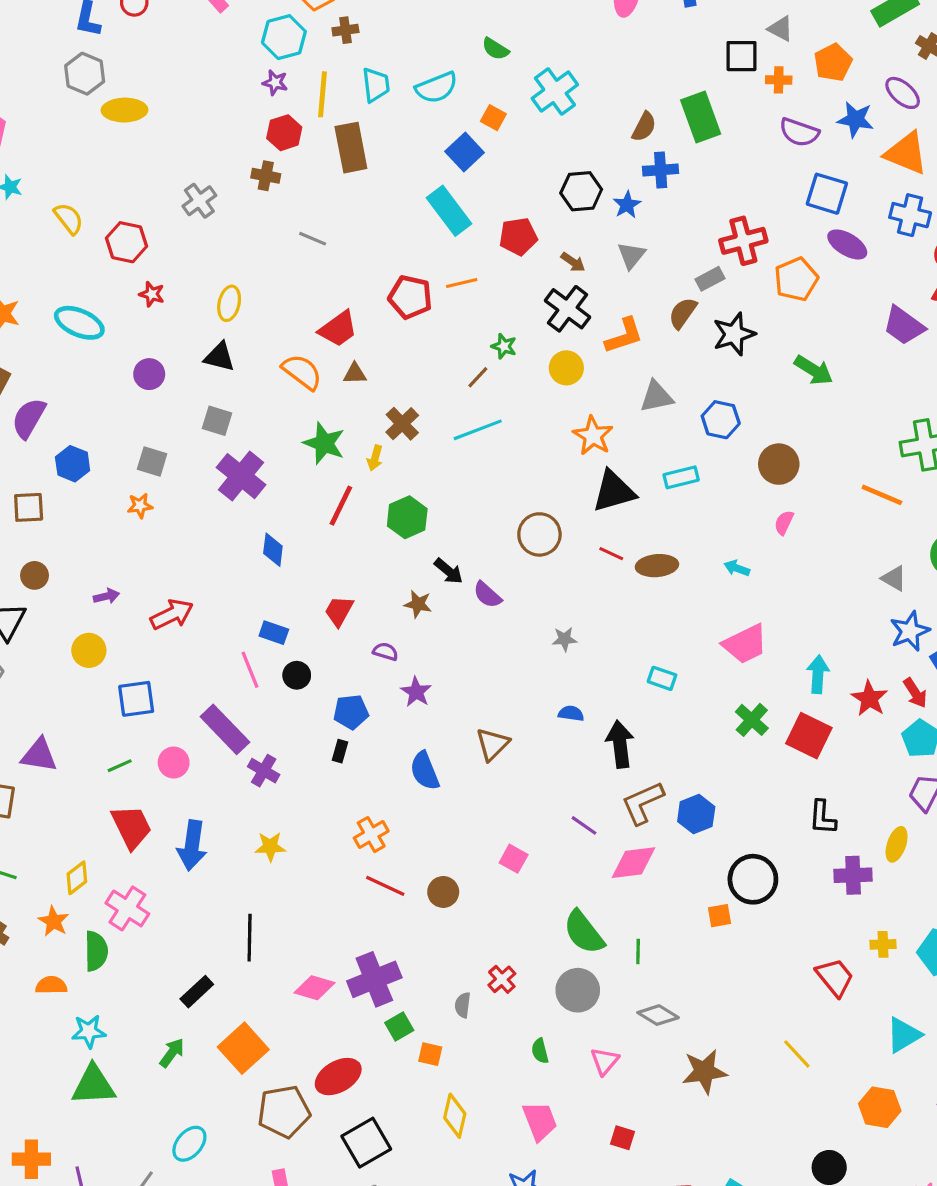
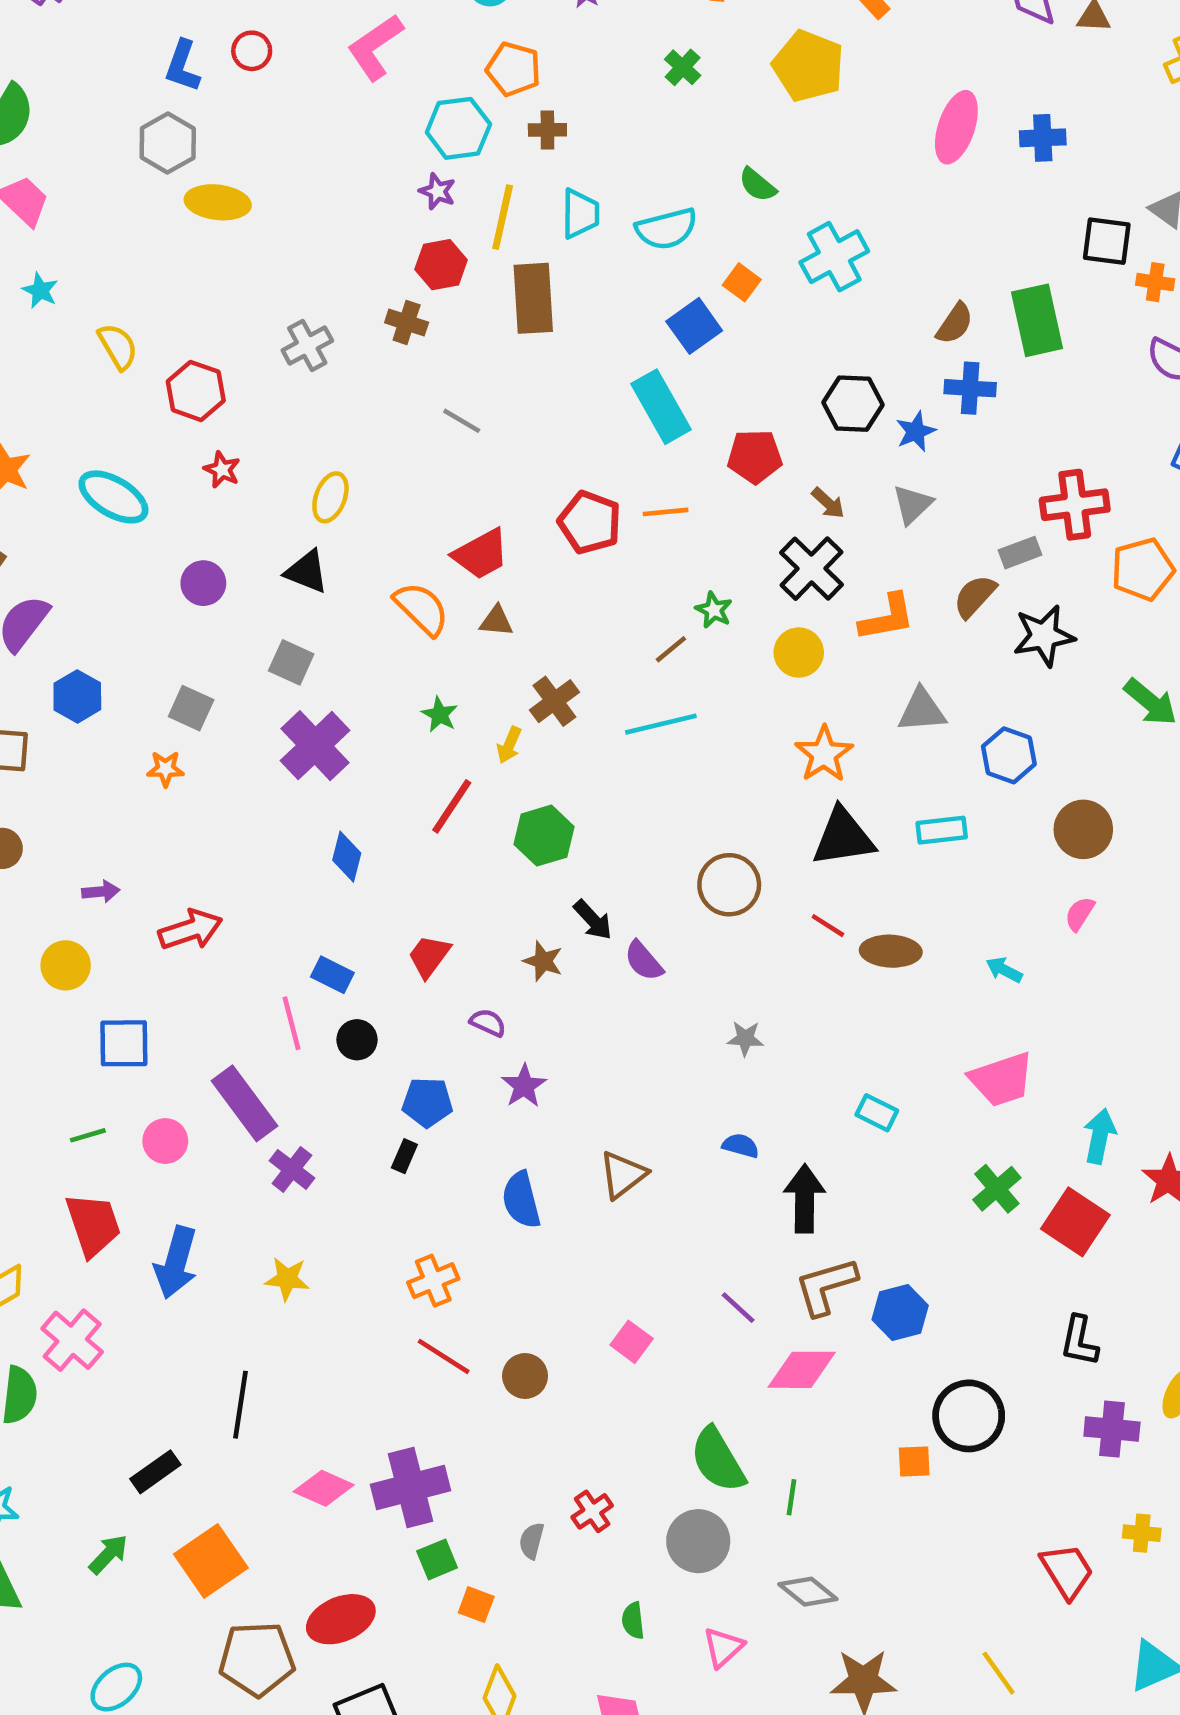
green star: (324, 443) -> (440, 714), size x0.6

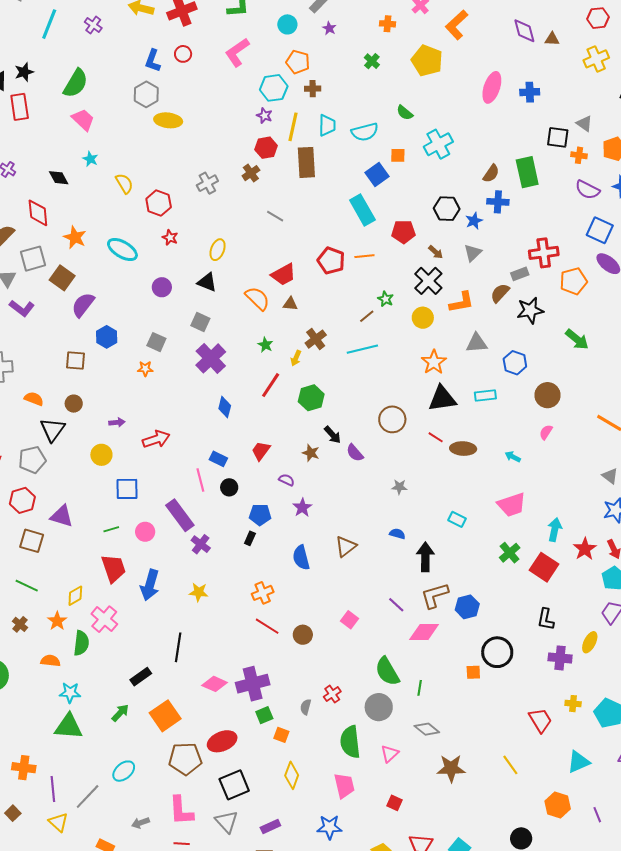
orange square: (742, 282) -> (398, 155), turned -35
brown cross: (407, 322) -> (251, 173), turned 36
green semicircle: (633, 1621) -> (350, 742), size x2.0

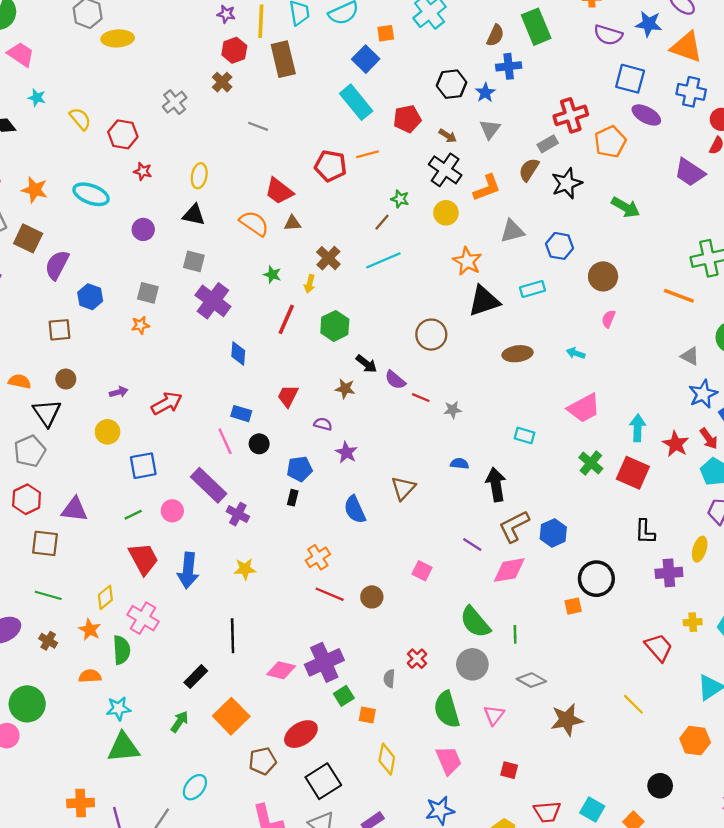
red trapezoid: (284, 275) -> (279, 191), turned 76
red line: (436, 437) -> (421, 398), moved
brown pentagon: (185, 759) -> (263, 761), size x0.7

